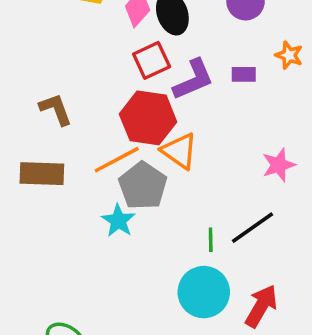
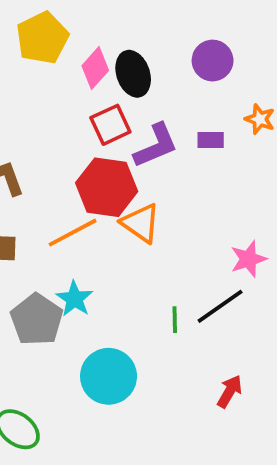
pink star: (279, 165) -> (248, 259), moved
gray pentagon: (143, 186) -> (37, 320), moved
cyan circle: (204, 292) -> (109, 376), moved
red arrow: (261, 306) -> (230, 391), size x0.7

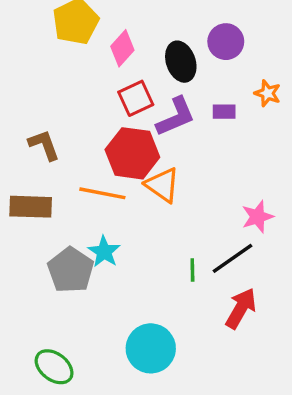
black ellipse: (133, 74) -> (181, 62), moved
orange line: (73, 233) -> (102, 193), turned 39
cyan circle: (109, 376) -> (151, 348), moved
red arrow: (230, 391) -> (241, 308), moved, size x1.4

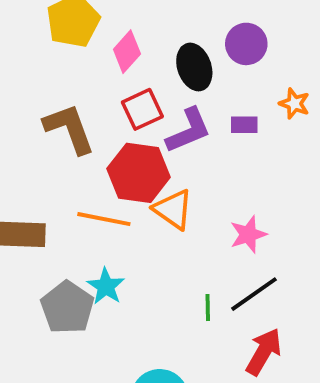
brown L-shape: (44, 145) -> (69, 129), moved, size x1.4
pink star: (257, 217) -> (248, 234), moved

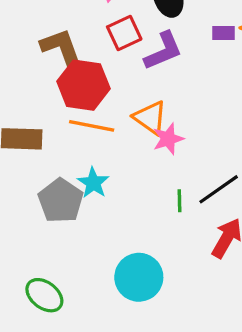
purple rectangle: (244, 125) -> (224, 33), moved
red hexagon: (139, 173) -> (83, 85), moved
pink star: (248, 234) -> (168, 139), moved

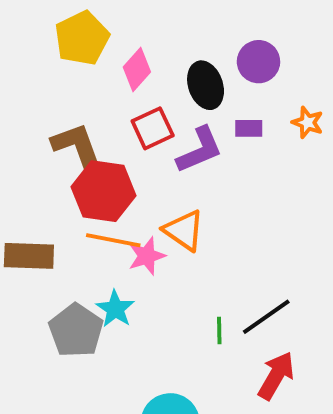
purple rectangle: (224, 33) -> (249, 128), moved
pink star: (168, 139) -> (147, 256), moved

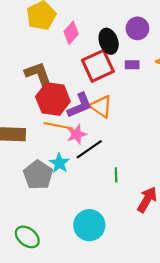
red square: (153, 128) -> (98, 66), moved, size x1.4
purple L-shape: (200, 150) -> (80, 105), moved
orange triangle: (184, 230) -> (101, 106), moved
black line: (266, 317) -> (89, 149), moved

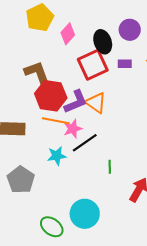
cyan star: (59, 163) -> (57, 156), turned 30
gray pentagon: (38, 175) -> (21, 180), moved
green ellipse: (27, 237) -> (52, 227), moved

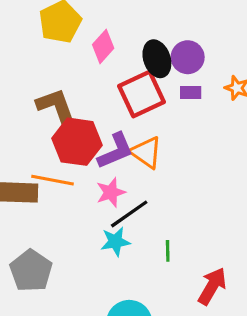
purple circle: (130, 30) -> (188, 57), moved
orange line: (56, 121) -> (52, 180), moved
cyan star: (57, 156) -> (115, 242), moved

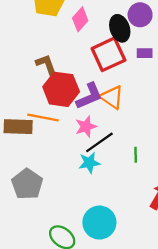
purple circle: (188, 57) -> (140, 15), moved
brown L-shape: (57, 108) -> (46, 64), size x0.7
green line: (168, 251) -> (136, 155), moved

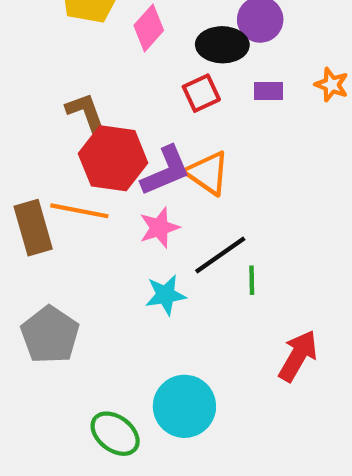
black ellipse: (120, 28) -> (222, 45), turned -70
red square: (108, 54) -> (201, 93), size x0.6
brown rectangle: (18, 127) -> (33, 228), turned 72
black line: (99, 142) -> (220, 255), moved

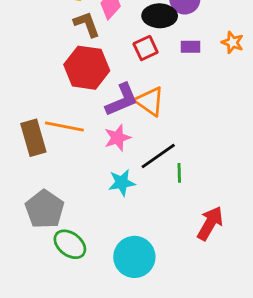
brown L-shape: (86, 112) -> (87, 24), moved
red hexagon: (113, 158) -> (87, 68), moved
green ellipse: (115, 434) -> (70, 244), moved

